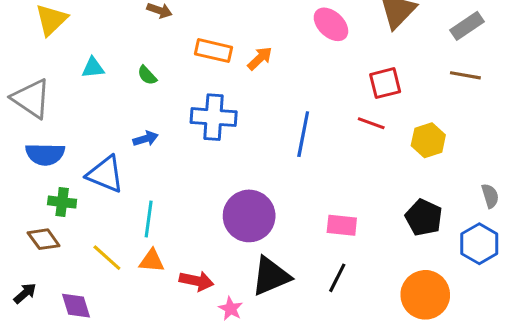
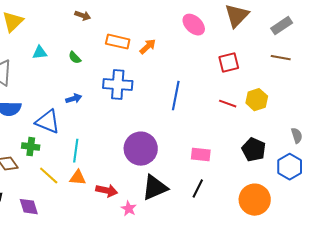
red line: (371, 123) -> (228, 104), moved
green cross: (62, 202) -> (31, 147), moved

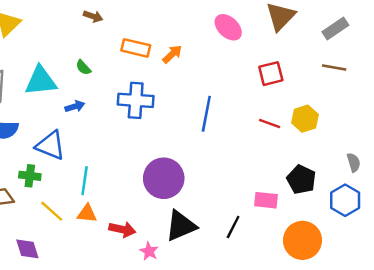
cyan triangle: (40, 53) -> (41, 81), moved, size x1.8
blue arrow: (74, 99) -> (75, 106), moved
pink rectangle: (201, 155) -> (266, 200), moved

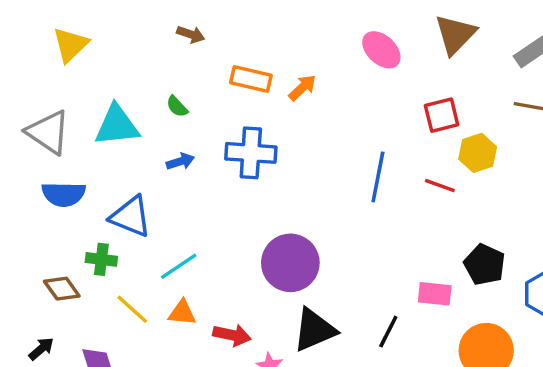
blue arrow: (75, 106) -> (180, 161), moved
blue line: (206, 114) -> (378, 177), moved
yellow hexagon: (305, 119) -> (478, 153), moved
cyan line: (85, 181) -> (179, 266), turned 48

